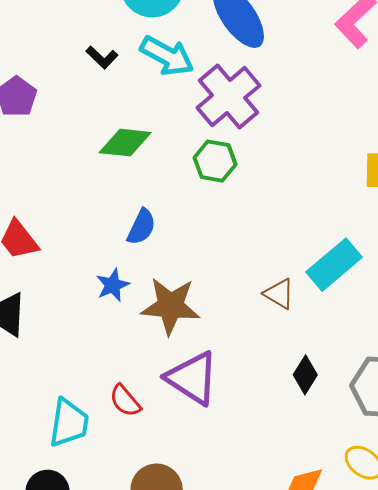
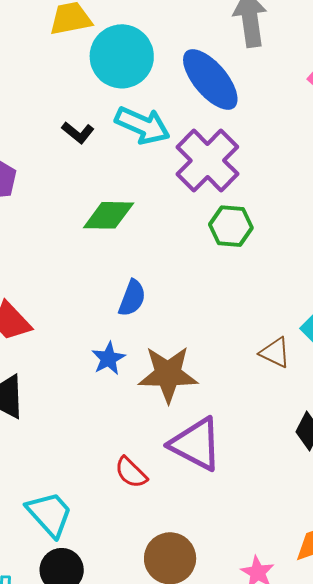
green hexagon: (215, 161) -> (231, 226), moved
cyan trapezoid: (69, 423) -> (50, 514), moved, turned -46

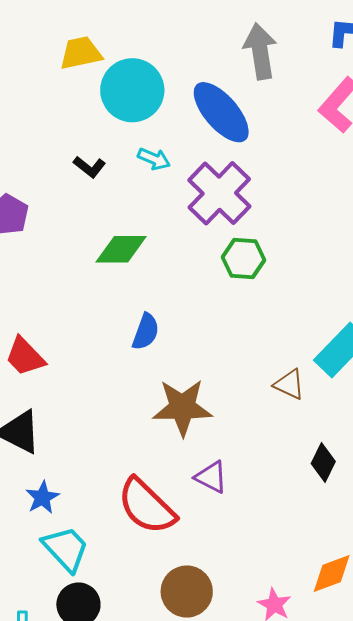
cyan arrow: (143, 125) -> (154, 159), size x0.6
blue star: (108, 358) -> (42, 497), moved
purple triangle: (196, 444) -> (211, 477), size x0.6
red semicircle: (131, 473) -> (147, 506), size x1.8

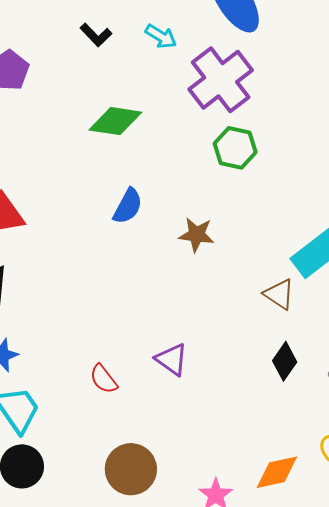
brown triangle: (289, 384) -> (279, 294), moved
brown star: (182, 407) -> (197, 235), moved, size x0.6
red semicircle: (147, 506) -> (104, 379), size x0.5

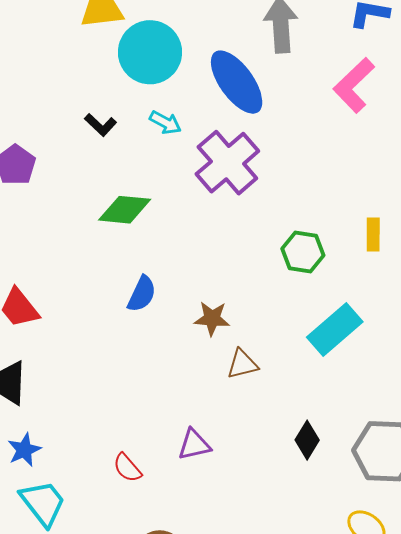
green hexagon: (235, 148) -> (303, 252), moved
brown triangle: (279, 294) -> (242, 364), moved, turned -44
purple triangle: (172, 359) -> (194, 445), turned -45

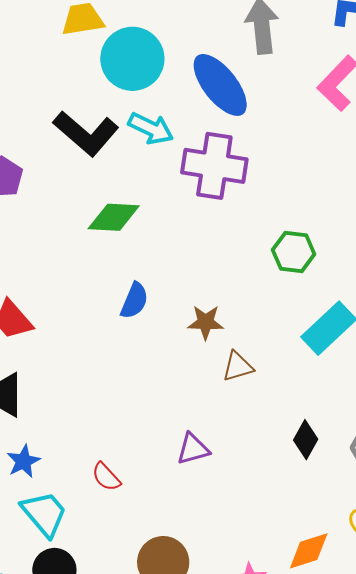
cyan arrow: (165, 123) -> (151, 128), size x1.4
black L-shape: (100, 125) -> (86, 133), size x2.0
purple cross: (227, 163) -> (214, 166), turned -38
red semicircle: (127, 468) -> (106, 477), moved

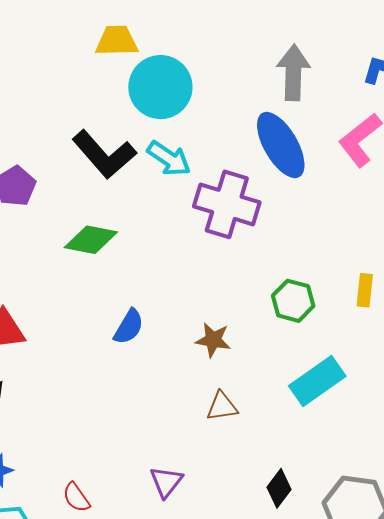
blue ellipse: (220, 85) -> (281, 145), moved
green diamond: (114, 217) -> (91, 240), moved
brown star: (206, 322) -> (213, 340), moved
purple triangle: (193, 449) -> (166, 482), turned -45

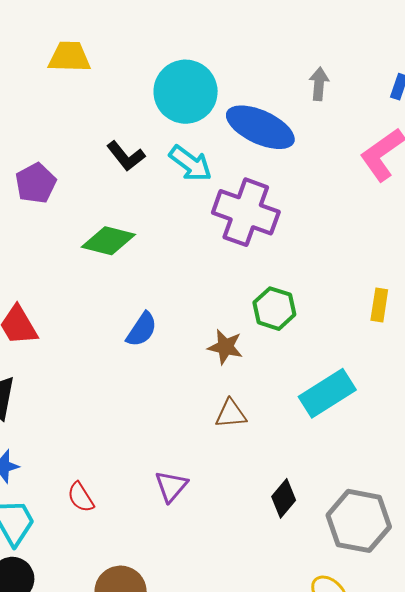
yellow trapezoid: (117, 41) -> (69, 57), moved
gray arrow: (293, 73) -> (319, 84), size x0.6
blue ellipse: (281, 145) -> (260, 127), moved, turned -38
black L-shape: (104, 154) -> (126, 156), size x0.6
green hexagon: (293, 301) -> (274, 309), moved

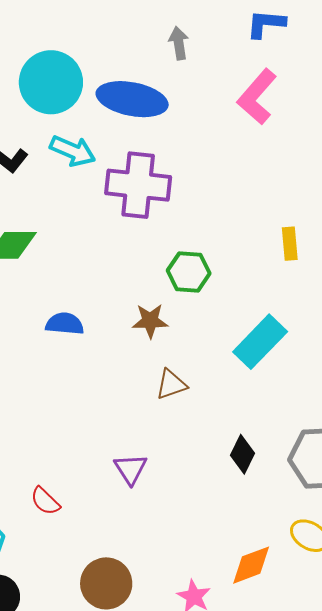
blue semicircle: (142, 329) -> (65, 324), turned -105

